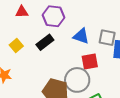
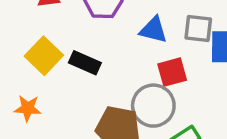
black rectangle: (45, 42) -> (85, 63), moved, turned 66
yellow square: (16, 46) -> (44, 56), size x1.5

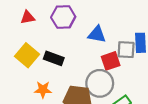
gray square: (198, 29) -> (126, 50), moved
orange star: (28, 108) -> (43, 90), moved

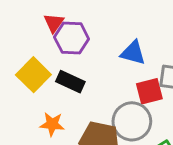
red triangle: (28, 17) -> (54, 23), moved, turned -48
purple hexagon: (63, 17) -> (72, 38), moved

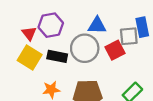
red triangle: (54, 23) -> (29, 33), moved
gray circle: (132, 121) -> (85, 48), moved

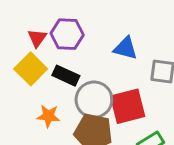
gray circle: (85, 48) -> (94, 100), moved
red square: (115, 50) -> (128, 106), moved, size x1.4

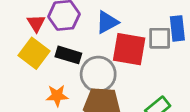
blue triangle: (125, 48) -> (107, 22), moved, turned -35
red square: (128, 106) -> (129, 49), moved, turned 32

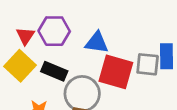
blue triangle: (107, 22) -> (97, 43), turned 30

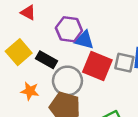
purple hexagon: (54, 31) -> (69, 29), moved
red triangle: (25, 36) -> (28, 12), moved, turned -42

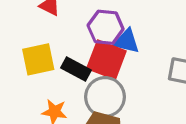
yellow square: (19, 52) -> (38, 59), turned 30
red square: (97, 66) -> (106, 60), moved

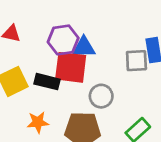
gray circle: (105, 97) -> (101, 96), moved, size x0.7

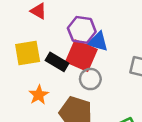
gray circle: (101, 96) -> (90, 79), moved
orange star: (38, 122) -> (39, 95), turned 30

